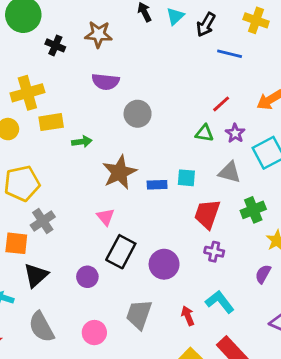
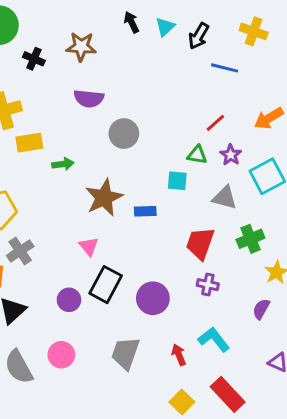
cyan square: (186, 178) -> (177, 181), moved
purple circle: (87, 277) -> (69, 300), moved
pink circle: (94, 333) -> (61, 355), moved

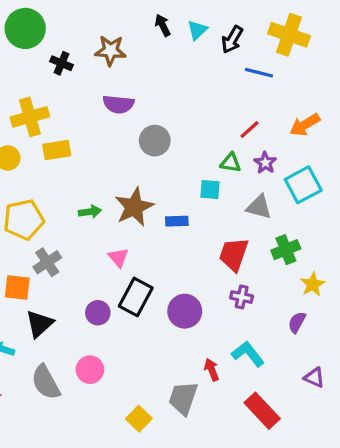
yellow cross: (254, 31) -> (289, 35), size x1.4
green arrow: (63, 164) -> (90, 212), moved
gray trapezoid: (125, 353) -> (183, 398), moved
yellow square: (182, 402) -> (139, 419), moved

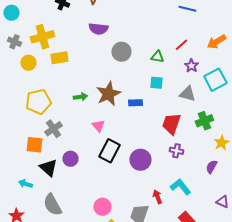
green triangle: (231, 163) -> (157, 57), moved
purple circle: (98, 313) -> (70, 159), moved
black triangle: (39, 324) -> (48, 168), turned -36
pink circle: (90, 370) -> (102, 207), moved

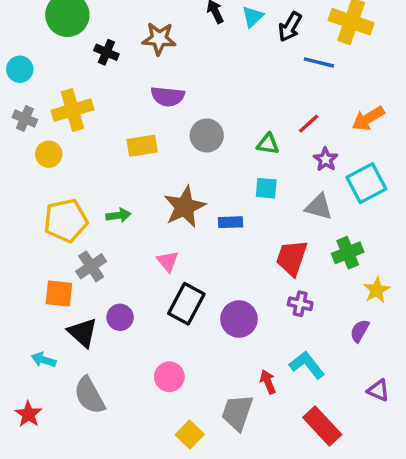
yellow rectangle: (59, 58) -> (142, 146), moved
green arrow: (80, 97) -> (118, 215), moved
pink circle: (102, 207) -> (169, 377), moved

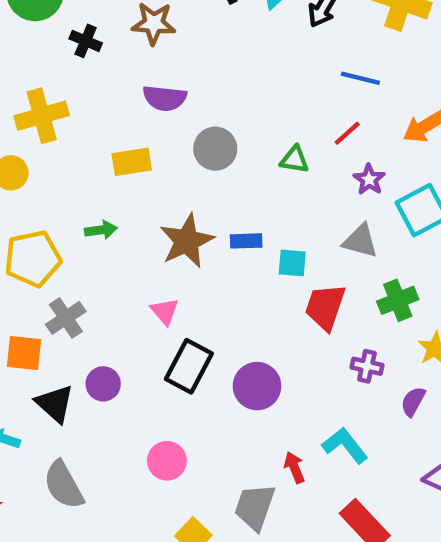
blue line: (319, 62) -> (360, 78), moved
cyan square: (266, 188) -> (292, 263), moved
green arrow: (118, 215) -> (101, 230), moved
blue rectangle: (230, 222) -> (246, 241), moved
purple cross: (300, 304) -> (367, 366), moved

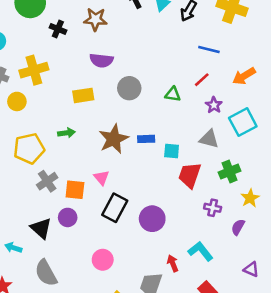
orange square: (24, 353) -> (75, 190), moved

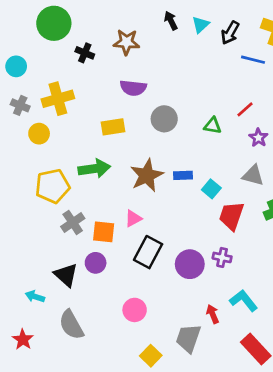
blue line: (209, 50) -> (253, 60), moved
green arrow: (66, 133) -> (94, 169), size x1.6
cyan square: (172, 151) -> (211, 189), turned 35
pink triangle: (101, 178) -> (133, 218), turned 42
purple cross: (213, 208) -> (222, 257), moved

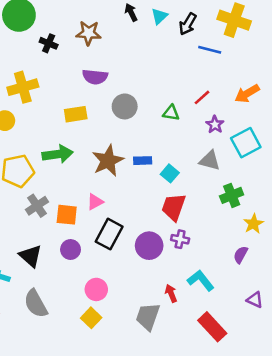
red trapezoid: (231, 216) -> (174, 207), moved
purple circle: (96, 263) -> (71, 250), moved
yellow square: (151, 356) -> (91, 318), moved

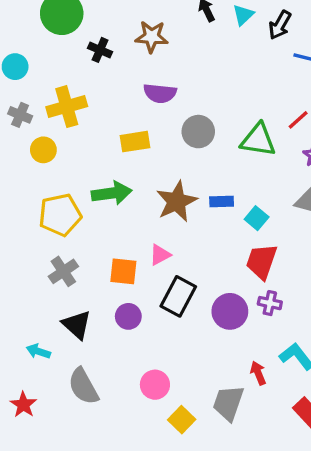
green triangle: (171, 113) -> (258, 140), size x1.6
gray cross: (37, 206) -> (63, 271), moved
pink circle: (96, 289) -> (155, 385), moved
yellow square: (91, 318) -> (182, 420), moved

